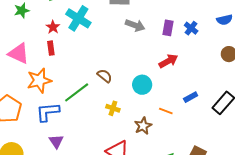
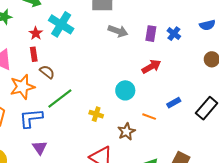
brown semicircle: (105, 76) -> (47, 72), moved

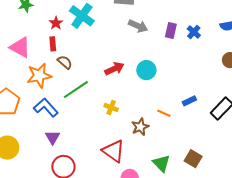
red arrow: (151, 67) -> (114, 69), moved
cyan circle: (125, 90) -> (146, 70), moved
blue L-shape: (31, 118) -> (46, 107), turned 50

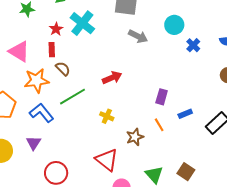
purple rectangle: (171, 31) -> (162, 97), moved
cyan circle: (146, 70) -> (174, 25), moved
orange line: (164, 113) -> (159, 125), turned 32
purple triangle: (53, 137) -> (34, 143), moved

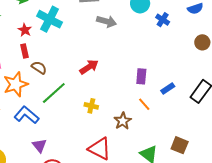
purple triangle: (34, 143) -> (39, 146), moved

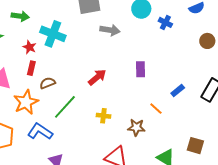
red rectangle: (25, 51) -> (31, 68), turned 32
brown semicircle: (39, 68) -> (48, 83), turned -49
purple rectangle: (141, 76) -> (140, 69), moved
brown star: (123, 121) -> (136, 127), turned -30

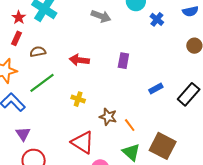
red arrow: (97, 77) -> (79, 60), turned -144
brown semicircle: (48, 83) -> (38, 52), moved
orange line: (156, 109) -> (130, 125), moved
brown square: (195, 146) -> (163, 146), size x1.5

